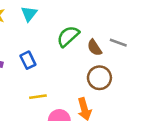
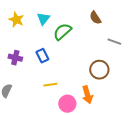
green semicircle: (68, 36) -> (62, 32), moved
brown semicircle: (94, 48) -> (95, 18), moved

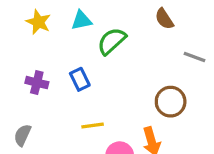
cyan triangle: (43, 19) -> (81, 20), turned 40

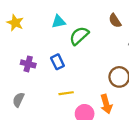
yellow star: (38, 22) -> (15, 23), moved

